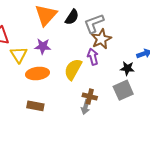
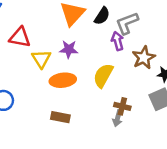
brown star: (101, 39) -> (144, 58), moved
purple arrow: (93, 57) -> (118, 41), moved

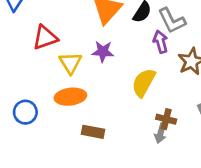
gray L-shape: (127, 23) -> (172, 21), turned -95
red triangle: (20, 37) -> (45, 38), turned -30
orange ellipse: (63, 80) -> (70, 97), moved

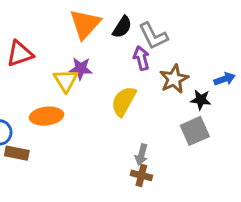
yellow triangle: (70, 63) -> (66, 80), moved
brown cross: (166, 119) -> (141, 175), moved
brown rectangle: (93, 132) -> (17, 153), moved

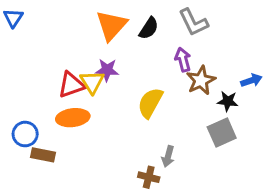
gray L-shape: (153, 36) -> (193, 22), moved
red triangle: (20, 54) -> (71, 85), moved
purple arrow: (141, 58) -> (183, 60), moved
brown cross: (141, 175) -> (149, 177), moved

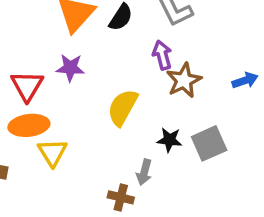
yellow triangle: (92, 82) -> (52, 152), moved
red triangle: (71, 85) -> (27, 86), turned -40
black star: (228, 101) -> (169, 140), moved

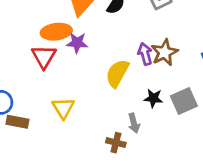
purple arrow: (162, 55) -> (145, 54), moved
orange ellipse: (29, 125) -> (56, 32), moved
gray arrow: (144, 172) -> (134, 123), turned -30

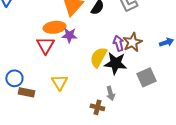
black star: (153, 98) -> (115, 63), moved, size x1.6

